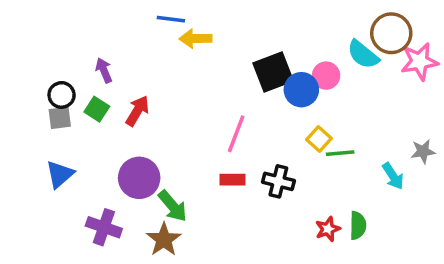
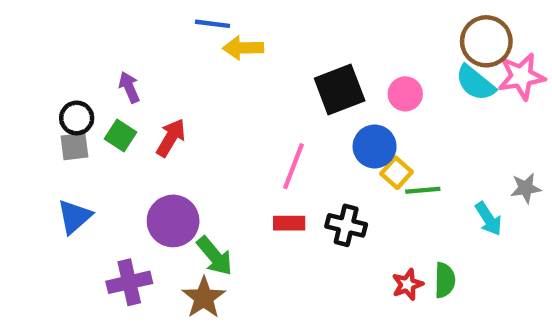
cyan semicircle: (363, 54) -> (475, 83), moved
blue circle: (301, 90) -> (375, 146), moved
purple cross: (104, 227) -> (129, 282), turned -32

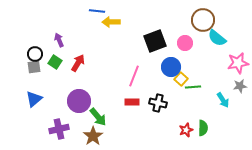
brown circle: (486, 41) -> (203, 20), moved
pink star: (521, 76) -> (238, 63), moved

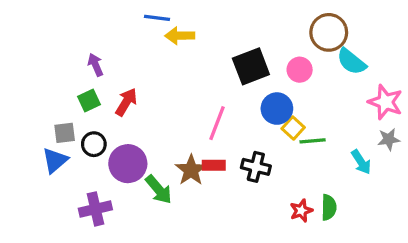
black circle: (35, 54) -> (94, 144), moved
green square: (55, 62) -> (89, 100), turned 32
pink star: (238, 63) -> (385, 102), turned 30
gray square: (34, 67) -> (65, 133), moved
brown star: (93, 136) -> (191, 170), moved

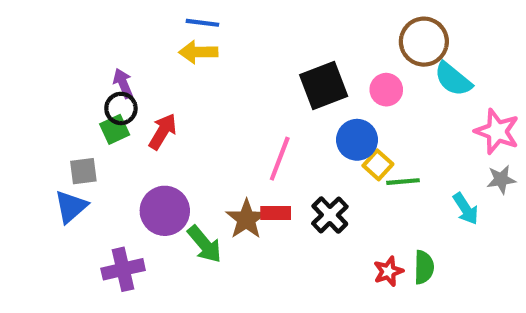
yellow arrow: (180, 36) -> (198, 52), moved
black circle: (94, 144) -> (121, 108), moved
black cross: (256, 167) -> (330, 215), turned 32

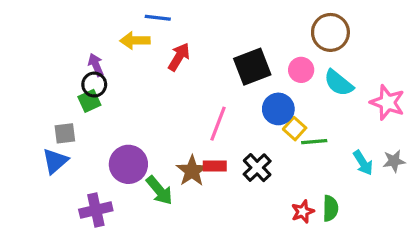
yellow arrow: (198, 52) -> (135, 41), moved
cyan semicircle: (453, 79) -> (339, 83), moved
red arrow: (163, 131) -> (179, 57), moved
gray star: (501, 179) -> (394, 161), moved

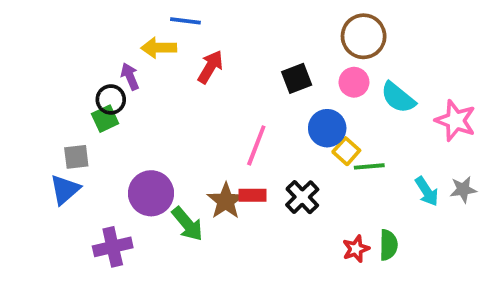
brown circle: (330, 32) -> (364, 36), moved
purple arrow: (96, 65) -> (130, 76), moved
black square: (252, 67) -> (297, 78), size x0.7

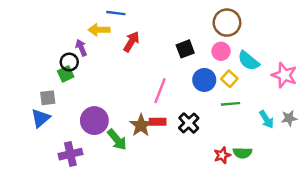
yellow square: (346, 151) -> (229, 79), moved
green semicircle: (388, 245) -> (242, 153), turned 90

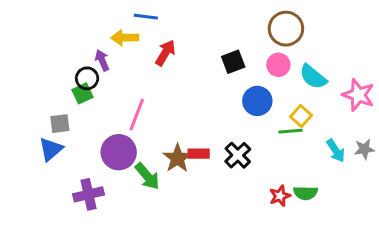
yellow square: (229, 79) -> (301, 116), moved
pink line: (160, 91) -> (137, 115), moved

